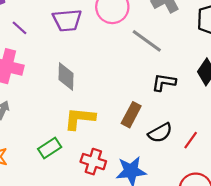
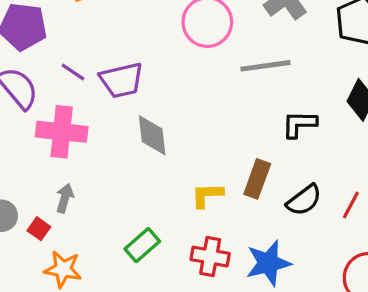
purple trapezoid: (67, 20) -> (122, 80), moved
gray line: (147, 41) -> (265, 66), turned -36
yellow L-shape: (80, 118) -> (207, 195), moved, size x0.7

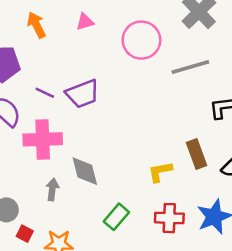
gray diamond: (152, 135) -> (85, 171), moved
brown rectangle: (257, 179) -> (197, 154), turned -32
red square: (39, 229) -> (25, 234), moved

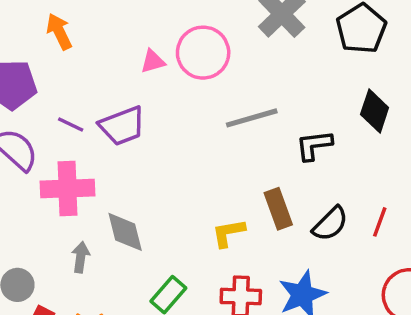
pink triangle: (85, 22) -> (153, 61), moved
gray line: (190, 67) -> (252, 118), moved

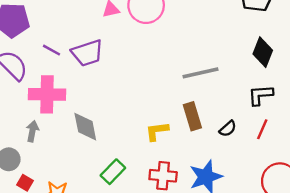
gray line: (252, 118) -> (200, 73), moved
black L-shape: (314, 145) -> (260, 95), moved
black semicircle: (330, 224) -> (228, 129), size x0.7
gray arrow: (81, 257) -> (32, 131), moved

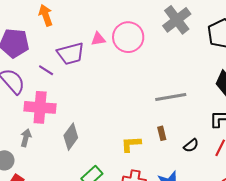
purple trapezoid: (87, 53) -> (71, 54), moved
brown rectangle: (192, 116) -> (162, 133), size x0.6
gray diamond: (85, 127) -> (71, 137), turned 44

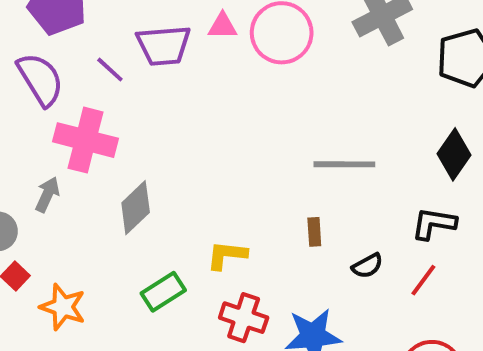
yellow L-shape: (131, 144) -> (227, 255), moved

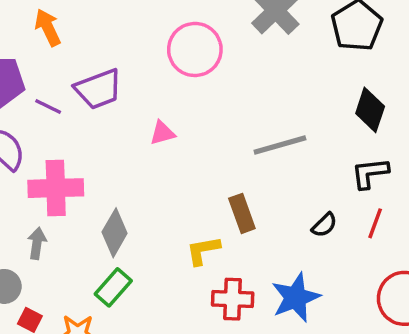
pink triangle: (223, 26) -> (162, 133), moved
purple line: (110, 70) -> (48, 107), moved
brown rectangle: (314, 232) -> (242, 213), moved, size x1.5
green rectangle: (163, 292) -> (113, 287), moved

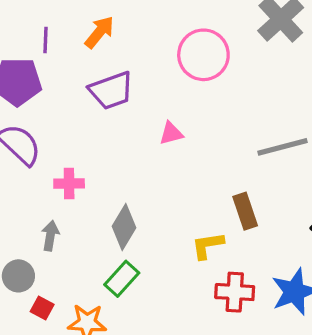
orange arrow: (48, 27) -> (99, 32), moved, turned 64
purple line: (48, 107) -> (46, 40), moved, turned 65
pink cross: (56, 188) -> (69, 184), size x0.6

